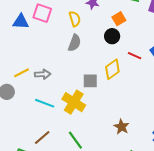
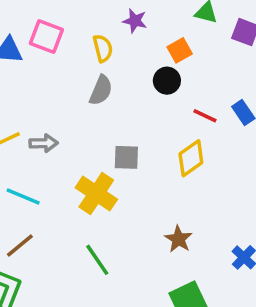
yellow diamond: (112, 69) -> (191, 158), moved
cyan line: (45, 103) -> (23, 196), moved
brown line: (42, 137) -> (20, 245), moved

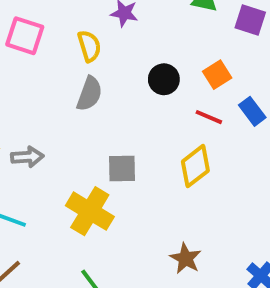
orange square: (180, 50) -> (217, 75), moved

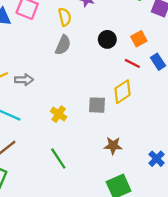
gray square: (122, 168) -> (97, 105), moved
yellow cross: (90, 211) -> (59, 114), size x0.6
brown star: (186, 258) -> (113, 146), turned -30

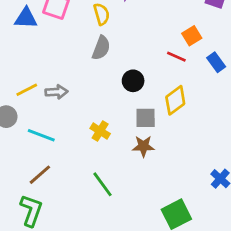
black circle: (107, 39) -> (133, 81), moved
red line: (132, 63) -> (176, 57), moved
brown star: (113, 146) -> (143, 146), moved

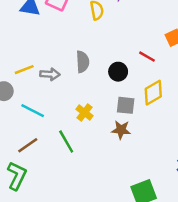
gray semicircle: (101, 48) -> (83, 62), moved, turned -30
red line: (176, 57) -> (147, 57), moved
green line: (102, 184) -> (66, 142), moved

